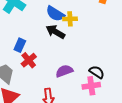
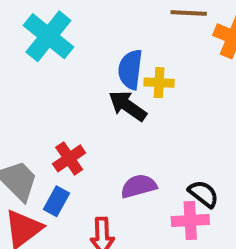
blue semicircle: (55, 14) -> (130, 70), turned 60
blue rectangle: (20, 45) -> (57, 201), moved

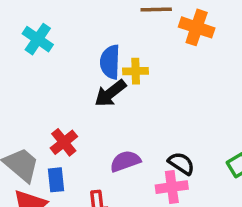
cyan cross: (48, 36) -> (38, 39), size x0.7
black arrow: (128, 106) -> (110, 93), turned -68
blue rectangle: (57, 201) -> (56, 180), turned -30

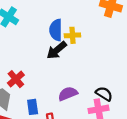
red cross: (64, 142) -> (16, 79), moved
blue rectangle: (56, 180) -> (33, 107), moved

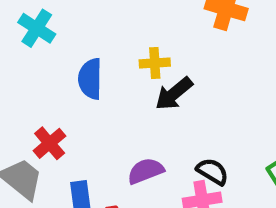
blue semicircle: (56, 30) -> (90, 79), moved
black arrow: (57, 50) -> (174, 94), moved

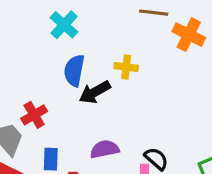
cyan cross: (37, 28) -> (64, 25), moved
black arrow: (174, 94) -> (95, 92), moved

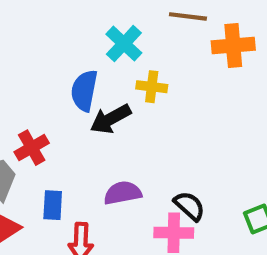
cyan cross: (64, 25) -> (124, 44), moved
orange cross: (189, 35) -> (233, 45), turned -32

